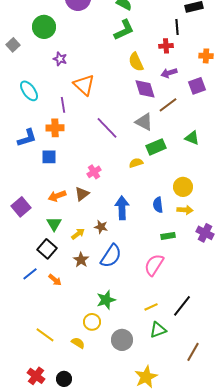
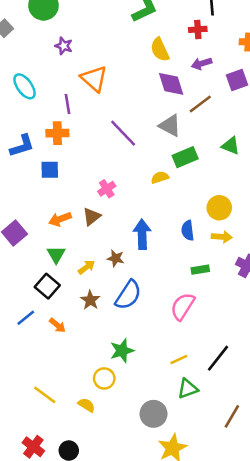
gray circle: (122, 340) -> (154, 414), moved

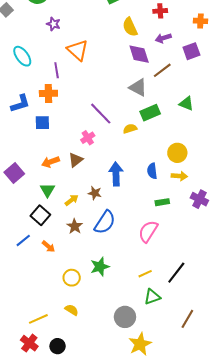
purple line: (123, 133) -> (101, 114), moved
yellow circle: (104, 378) -> (72, 278), moved
yellow line: (45, 395) -> (38, 319), moved, turned -60

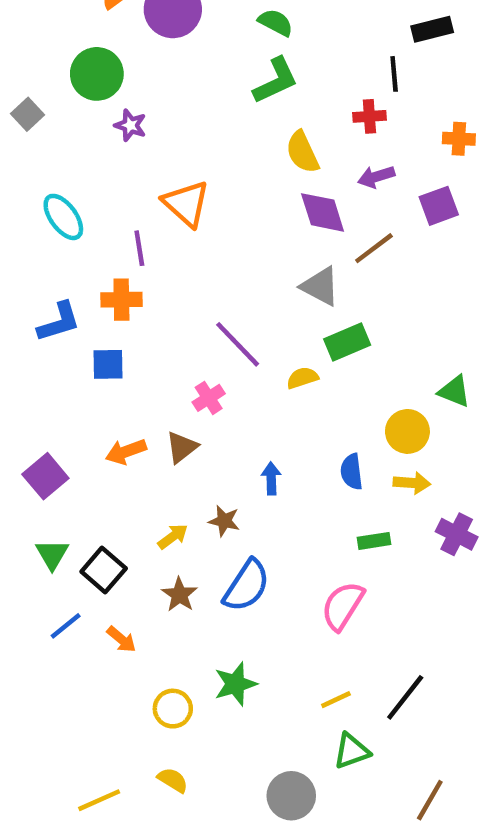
purple star: (53, 24) -> (130, 125), moved
green triangle: (186, 104) -> (454, 391), moved
blue arrow: (116, 174) -> (271, 478), size x0.6
green triangle: (47, 190) -> (52, 554), moved

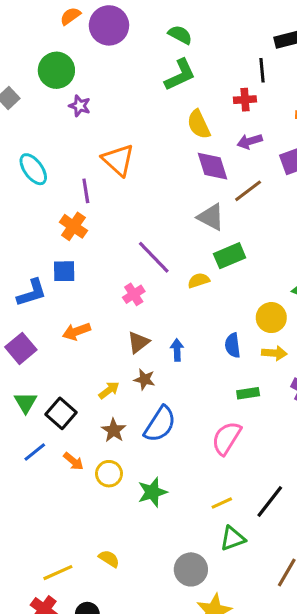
orange cross: (121, 300) -> (73, 226), turned 36
blue L-shape: (59, 322) -> (32, 293), moved
brown triangle: (182, 447) -> (138, 342), moved
yellow circle: (173, 709) -> (109, 474), moved

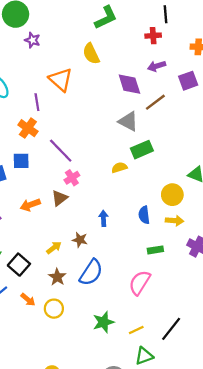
yellow semicircle: (199, 124) -> (91, 54), moved
purple line: (154, 257) -> (61, 151), moved
brown triangle: (138, 342) -> (60, 198), moved
green star: (152, 492) -> (104, 322), moved

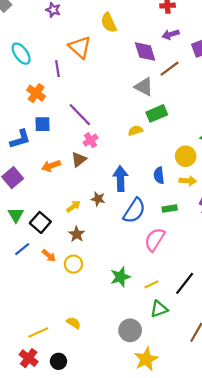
orange cross: (28, 128) -> (36, 93), moved
blue arrow: (104, 218) -> (120, 179), size x1.6
blue semicircle: (91, 272) -> (134, 211), moved

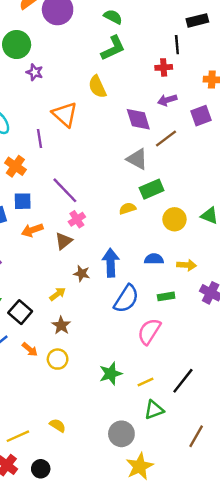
yellow circle: (186, 156) -> (174, 219), moved
orange arrow: (51, 166) -> (32, 230), moved
blue semicircle: (159, 175) -> (154, 259), turned 98
brown star: (98, 199) -> (82, 274), moved

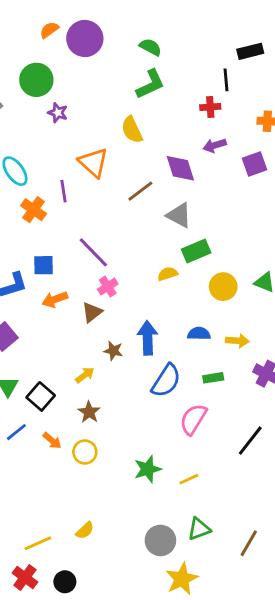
brown line: (166, 139) -> (140, 191), moved
orange cross: (15, 166) -> (34, 210), moved
black line: (183, 381) -> (250, 441), moved
green triangle: (154, 410) -> (199, 529), moved
yellow semicircle: (58, 425) -> (85, 530), turned 105

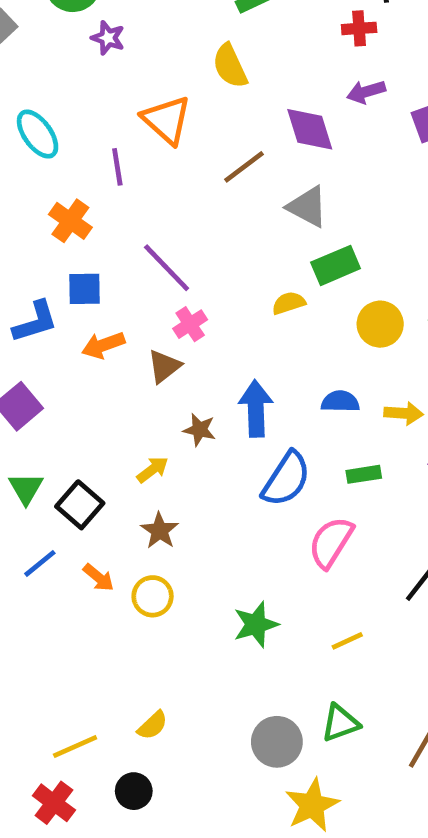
orange cross: (34, 210) -> (70, 221), moved
yellow line: (189, 479) -> (347, 641), moved
black circle: (65, 582) -> (134, 791), moved

